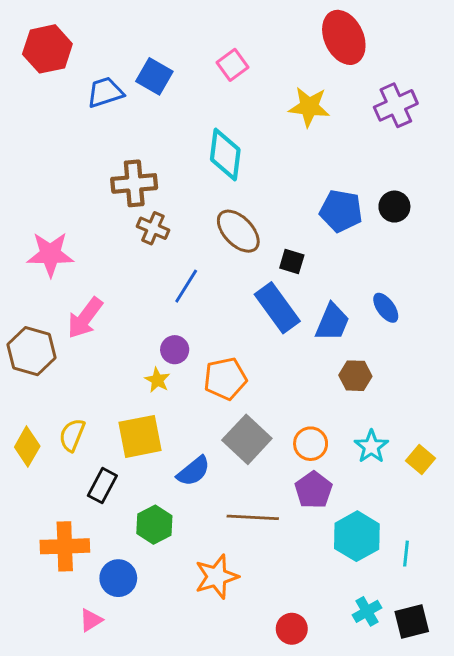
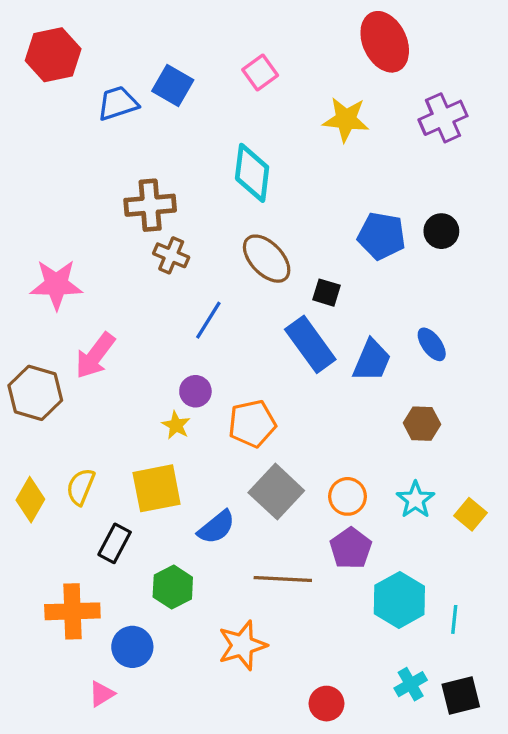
brown hexagon: (355, 376) -> (422, 424), moved

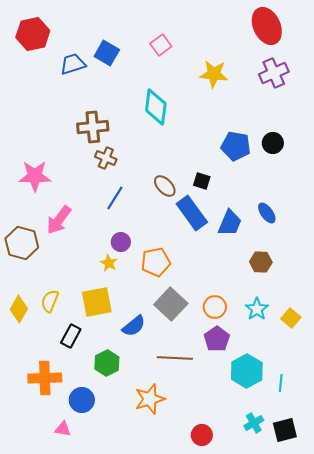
red ellipse: (385, 42) -> (267, 26), moved
brown ellipse: (267, 259) -> (165, 186), moved, size x0.7
blue line: (208, 320) -> (115, 198), moved
pink triangle: (102, 694) -> (63, 429), turned 42

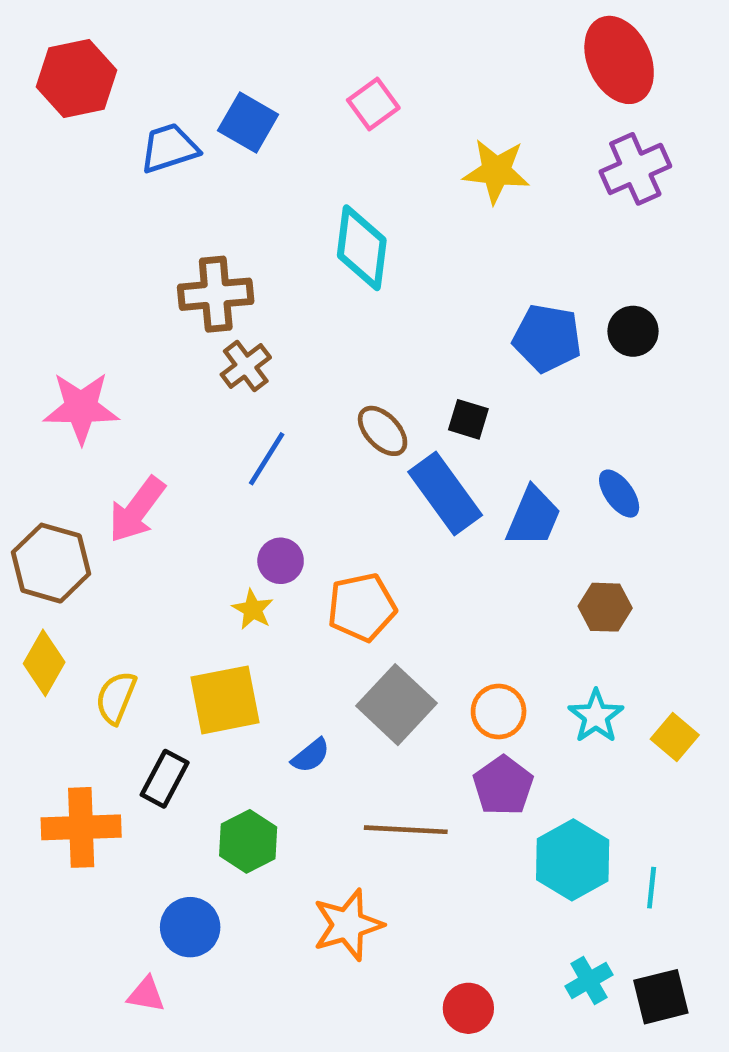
brown cross: (106, 158) -> (246, 366), turned 30
yellow diamond: (19, 309) -> (44, 663), moved
blue semicircle: (134, 326) -> (311, 756), size x0.7
orange cross: (45, 378) -> (81, 827), moved

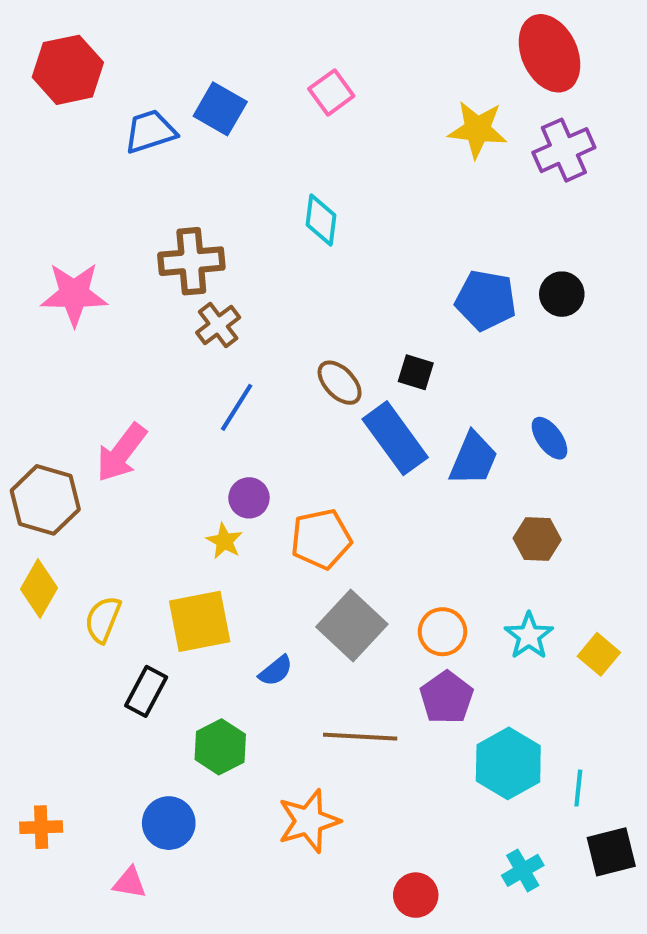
yellow star: (496, 171) -> (477, 129), moved
cyan diamond: (362, 248) -> (321, 220), size x0.7
pink star: (81, 408) -> (74, 294), moved
orange cross: (81, 827) -> (41, 827), moved, size x0.6
black square: (661, 997) -> (611, 852), moved

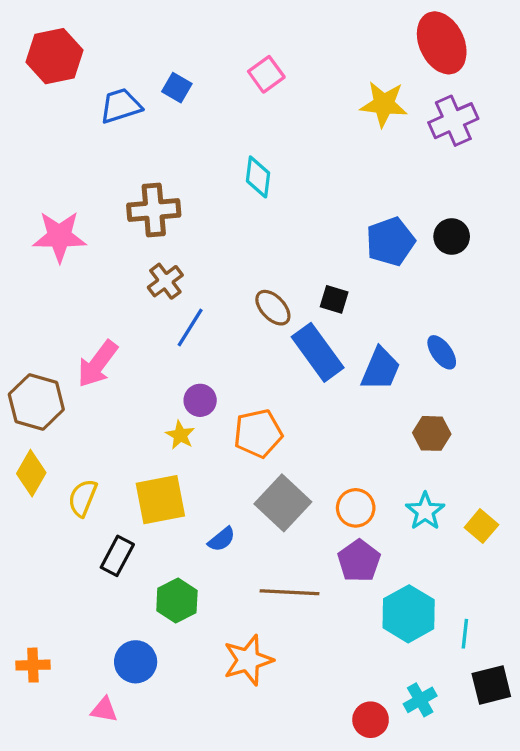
blue square: (220, 109) -> (177, 88), size x0.7
blue pentagon: (486, 300) -> (390, 241), turned -30
brown cross: (218, 325) -> (165, 281), moved
red circle: (416, 895) -> (371, 720), moved

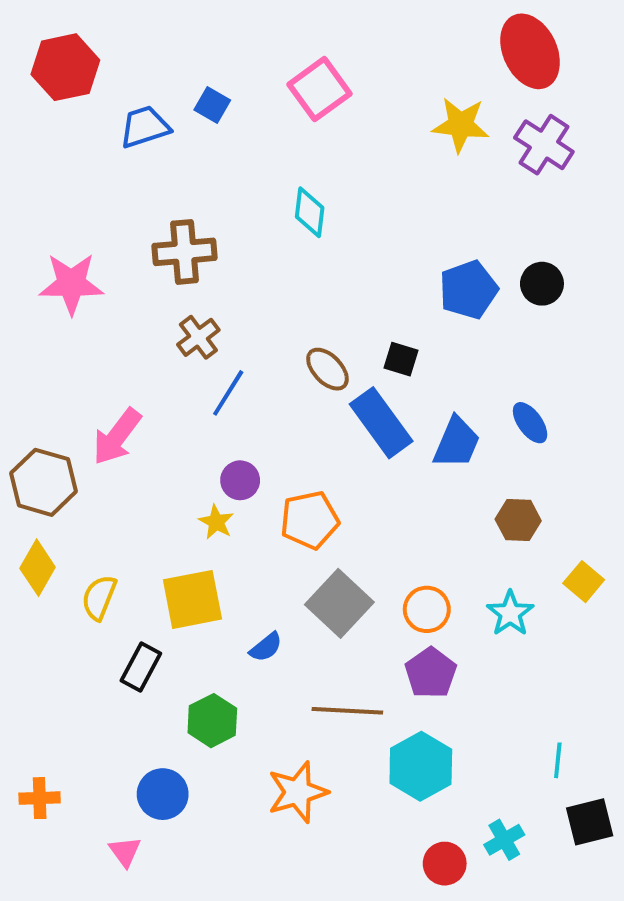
pink square: (266, 74) -> (320, 89), size x1.4
purple cross: (453, 121) -> (544, 145), turned -33
yellow square: (481, 526) -> (584, 582), moved
cyan hexagon: (409, 614) -> (421, 766), moved
pink triangle: (104, 710) -> (125, 852), turned 44

